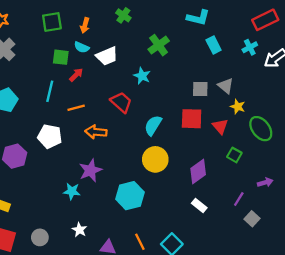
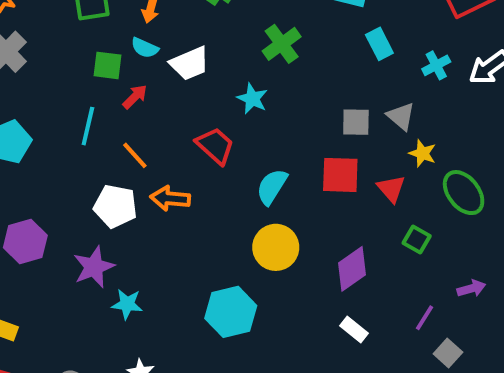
cyan cross: (250, 47) -> (436, 65), moved
orange line: (76, 108) -> (135, 155), turned 63
white pentagon: (50, 136) -> (115, 206), moved
purple star: (90, 170) -> (94, 267), moved

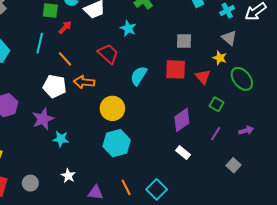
gray triangle: (401, 116) -> (229, 38), moved
yellow circle: (276, 247) -> (112, 108), moved
purple line: (424, 318) -> (216, 134), moved

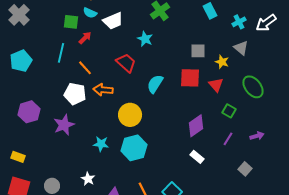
yellow star: (220, 58) -> (222, 62), moved
cyan star: (61, 139) -> (101, 144), moved

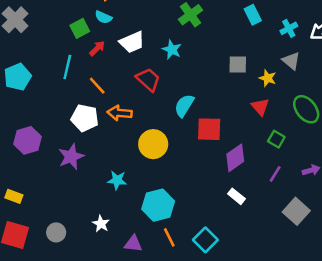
white trapezoid: (113, 21) -> (132, 42), moved
green square: (71, 22) -> (80, 28), turned -35
red square: (190, 78) -> (209, 129), moved
cyan hexagon: (134, 148) -> (158, 205), moved
gray square: (245, 169) -> (296, 211), size x1.5

